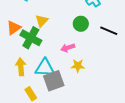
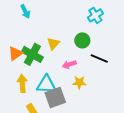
yellow triangle: (42, 21) -> (53, 43), moved
orange triangle: (14, 28) -> (15, 53), moved
black line: (109, 31) -> (99, 58), moved

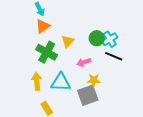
cyan cross: (95, 15) -> (110, 39), moved
orange triangle: (15, 53) -> (43, 26), moved
gray square: (55, 97) -> (88, 95), moved

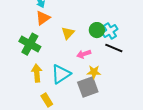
green cross: (47, 52) -> (30, 44), moved
cyan triangle: (61, 82) -> (61, 74), turned -35

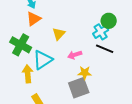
green circle: (97, 30) -> (109, 21), moved
cyan triangle: (61, 74) -> (43, 60), moved

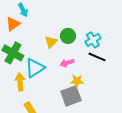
orange triangle: (34, 19) -> (13, 24), moved
green circle: (109, 21) -> (68, 36), moved

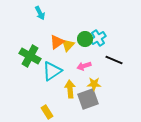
orange triangle: (13, 24) -> (57, 42), moved
cyan cross: (93, 40) -> (98, 38), moved
yellow arrow: (20, 82) -> (70, 89), moved

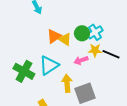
yellow triangle: (68, 45) -> (65, 39), turned -40
green cross: (30, 56) -> (24, 71), moved
yellow star: (94, 84) -> (95, 50), moved

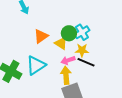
yellow triangle: (65, 39) -> (61, 43), moved
black line: (111, 54) -> (86, 62), moved
yellow arrow: (67, 83) -> (66, 75), moved

